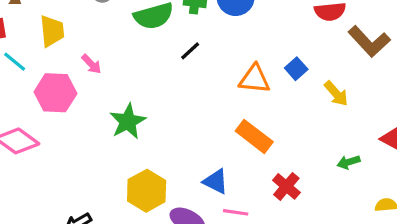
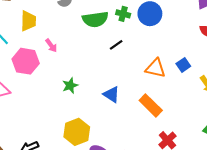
green star: (128, 121) -> (70, 85), size x0.7
blue triangle: (216, 181) -> (111, 94), moved

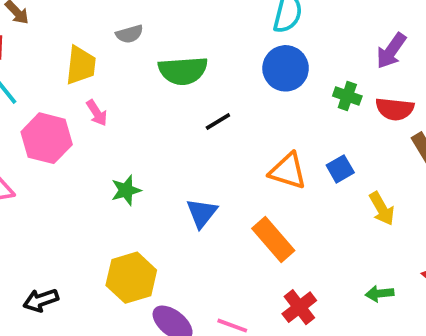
green cross: (123, 14) -> (347, 96), moved
yellow trapezoid: (28, 21) -> (81, 65), moved
blue triangle: (111, 94) -> (202, 213), turned 30

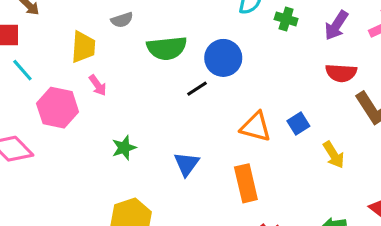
blue circle: (286, 68) -> (223, 58), moved
green cross: (347, 96) -> (286, 19), moved
orange rectangle: (273, 240) -> (246, 183), turned 30

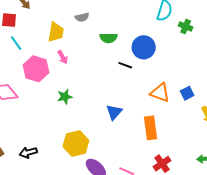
green semicircle: (167, 48) -> (109, 38), size x0.7
black line: (197, 89) -> (125, 65), turned 48
green star: (124, 148) -> (65, 97), moved

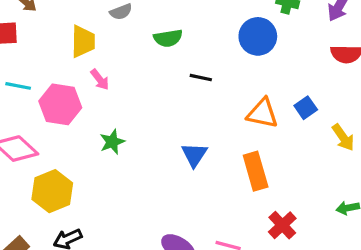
cyan line: (16, 43) -> (18, 86), moved, turned -35
blue circle: (144, 47) -> (258, 36), moved
yellow hexagon: (76, 144) -> (52, 191), moved

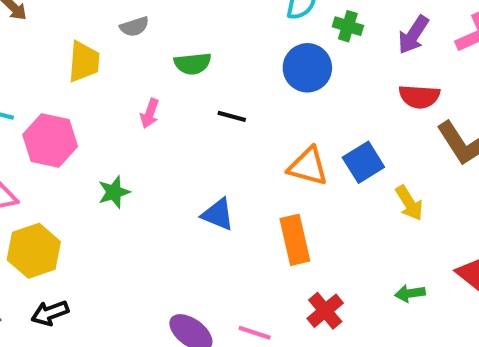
pink arrow: (100, 80) -> (150, 113), moved, turned 55
blue square: (306, 108) -> (363, 162), size x1.4
blue triangle: (194, 155) -> (218, 214), turned -44

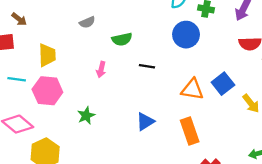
yellow trapezoid: (84, 62) -> (47, 55), moved
blue triangle: (218, 214) -> (145, 122), turned -48

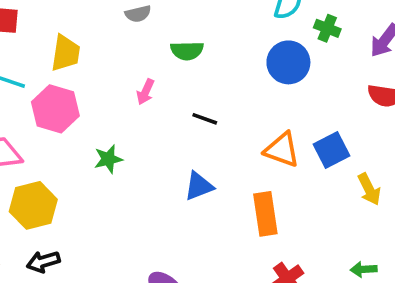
black line: (147, 66) -> (205, 119), moved

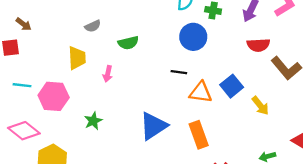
yellow trapezoid: (66, 53) -> (77, 58), moved
black line: (205, 119) -> (179, 72), moved
blue triangle: (199, 186) -> (153, 126), size x1.5

